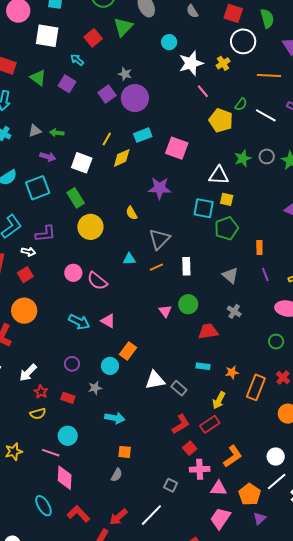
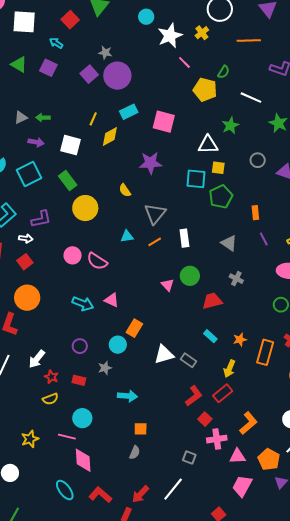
white line: (266, 115) -> (251, 98), moved
gray circle: (267, 156) -> (258, 160), moved
cyan rectangle: (203, 366) -> (210, 336), turned 40

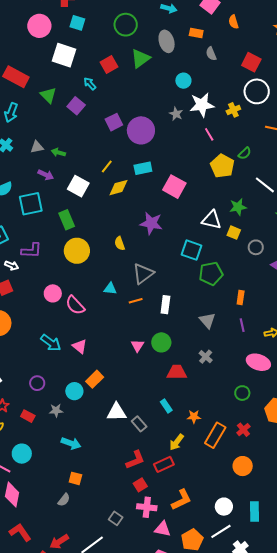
gray star: (105, 53) -> (176, 114), moved
yellow square: (218, 168) -> (234, 233), moved

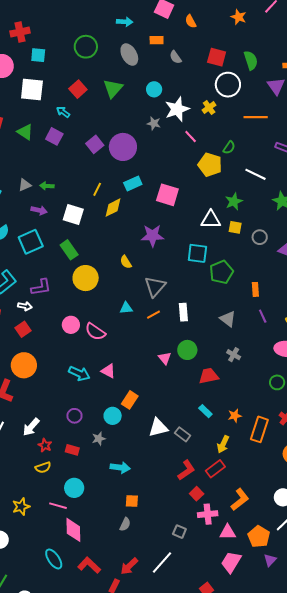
green triangle: (140, 58) -> (113, 88), moved

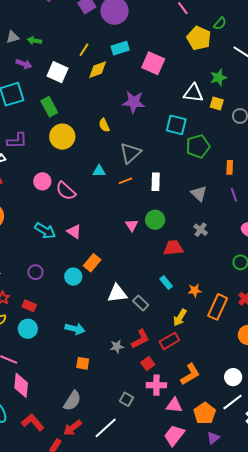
gray star: (99, 439) -> (117, 347), moved
cyan circle: (74, 488) -> (28, 329), moved
gray semicircle: (125, 524) -> (72, 401), moved, size x1.5

